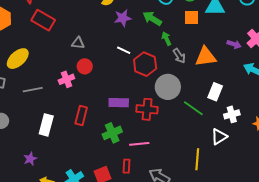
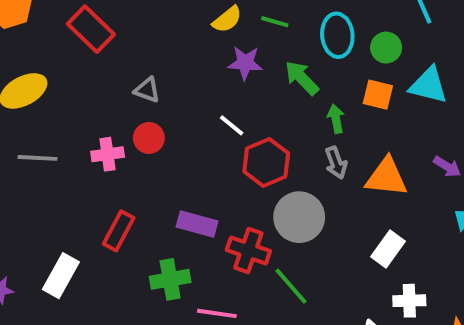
green arrow: (166, 39) -> (336, 119), moved
green line: (193, 108) -> (291, 286), moved
white rectangle: (46, 125) -> (61, 276), moved

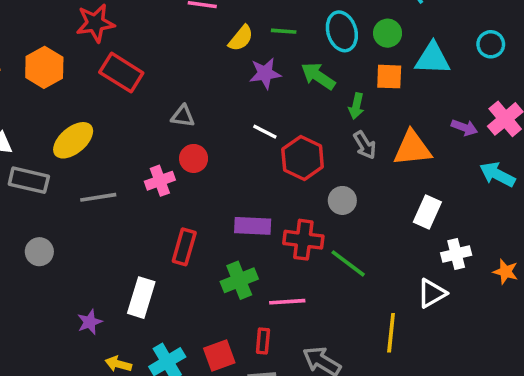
green arrow: (336, 119) -> (356, 106), turned -145
gray circle: (299, 217) -> (342, 200), size x0.6

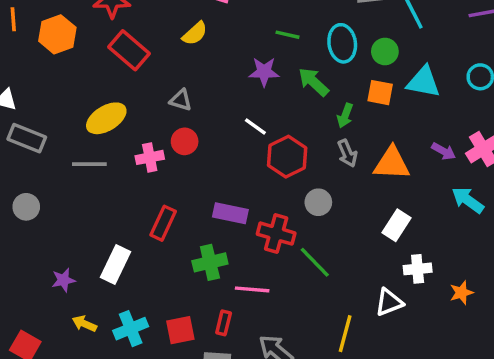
yellow semicircle: (241, 38) -> (195, 34), moved
yellow ellipse: (73, 140) -> (106, 118), moved
orange star: (506, 272) -> (461, 293), turned 30

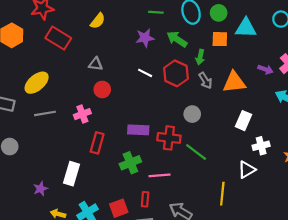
yellow ellipse: (106, 118) -> (37, 83), moved
pink cross: (150, 157) -> (82, 114), moved
red hexagon: (287, 157) -> (176, 73), moved

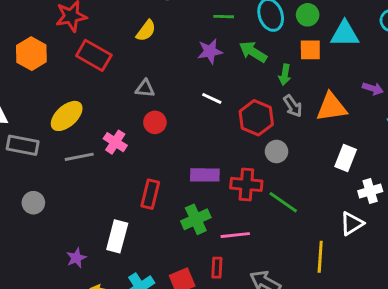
red hexagon: (176, 73) -> (256, 118), moved
pink cross: (82, 114) -> (115, 142), moved, turned -35

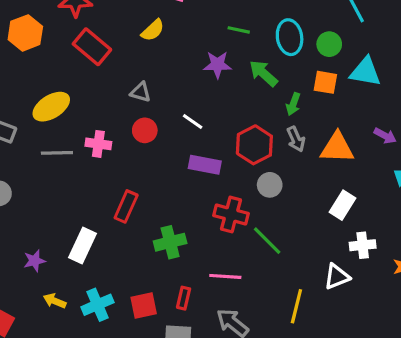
white line: (212, 98) -> (193, 122), moved
pink cross: (115, 142) -> (98, 144), turned -35
purple rectangle: (205, 175) -> (205, 165), moved
pink line: (235, 235) -> (225, 276), moved

